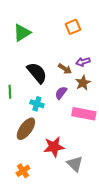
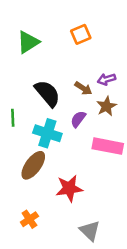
orange square: (73, 27) -> (81, 34), moved
cyan cross: (37, 104) -> (47, 133), size x1.5
gray triangle: (75, 164) -> (90, 231), moved

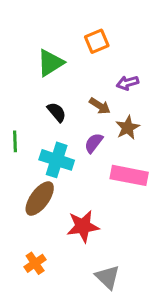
green triangle: (28, 42) -> (50, 63), moved
purple arrow: (106, 79) -> (128, 83), moved
black semicircle: (47, 93) -> (57, 112), size x0.6

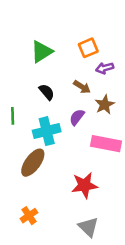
orange square: (97, 41) -> (88, 48), moved
cyan cross: (57, 160) -> (47, 131), turned -32
red star: (83, 226) -> (84, 185), moved

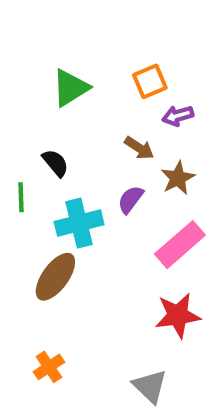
black semicircle: (47, 92) -> (55, 163), moved
pink rectangle: (106, 144) -> (180, 245), turned -52
red star: (84, 185) -> (178, 315), moved

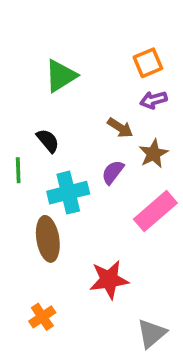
orange square: (150, 81) -> (148, 63), moved
brown ellipse: (55, 277) -> (48, 239), turned -45
red star: (178, 315) -> (109, 280), moved
gray triangle: (150, 386) -> (152, 333), moved, turned 36

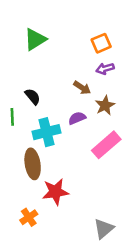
green triangle: (61, 76) -> (35, 39), moved
purple semicircle: (113, 172) -> (77, 118), turned 30
red star: (109, 280) -> (55, 192), moved

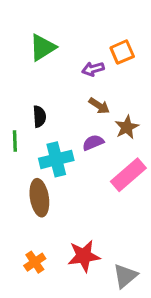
purple arrow: (105, 69) -> (93, 69), moved
black semicircle: (33, 97) -> (39, 116), turned 36
red star: (55, 192) -> (84, 256), moved

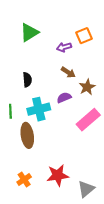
green line: (15, 141) -> (10, 111), moved

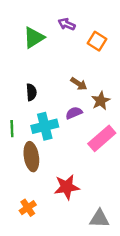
orange square: (84, 36) -> (97, 41), turned -35
purple arrow: (64, 47) -> (67, 24), moved, turned 40
red star: (58, 175) -> (67, 187), moved
gray triangle: (86, 189) -> (99, 219), turned 42

